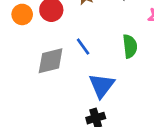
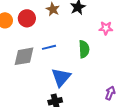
blue line: (83, 47) -> (49, 47), turned -72

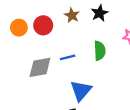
green semicircle: (84, 49) -> (100, 51), moved

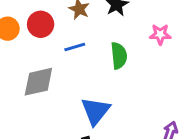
blue line: (68, 57) -> (75, 47), moved

